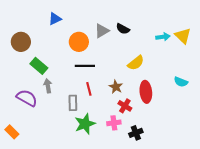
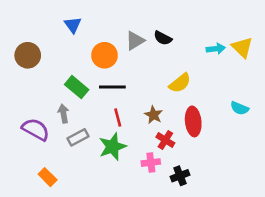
blue triangle: (55, 19) -> (73, 25), turned -40
green rectangle: (39, 66) -> (77, 87), moved
gray rectangle: (73, 103) -> (78, 137), moved, turned 63
green star: (85, 124) -> (112, 147), moved
orange rectangle: (12, 132) -> (48, 177), moved

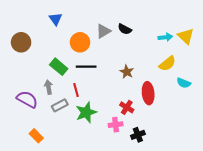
yellow semicircle: (180, 83) -> (167, 64), moved
brown star: (153, 115) -> (127, 72), moved
red line: (118, 118) -> (76, 90), moved

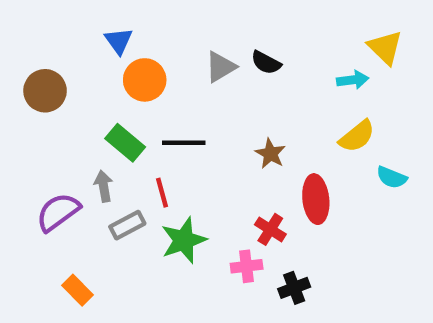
yellow triangle: (186, 36) -> (385, 47), moved
orange circle: (80, 42) -> (145, 80), moved
purple semicircle: (27, 99) -> (58, 212), turned -65

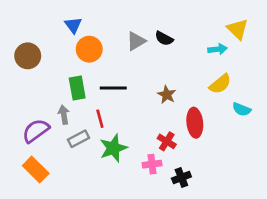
green rectangle: (125, 143) -> (77, 88), turned 40
orange rectangle: (78, 290) -> (36, 169), moved, size x1.4

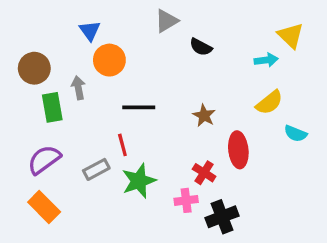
gray triangle: (136, 41) -> (167, 21), moved
green rectangle: (77, 88) -> (52, 107), moved
gray arrow: (64, 115) -> (78, 88), moved
black cross: (181, 177) -> (222, 217), size x1.4

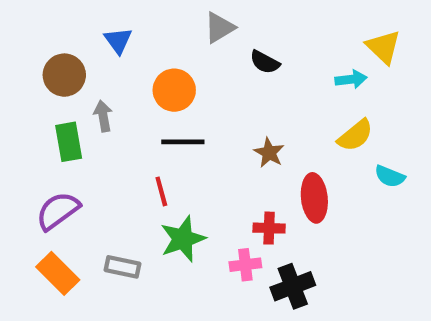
orange circle: (109, 60) -> (174, 90), moved
brown circle: (34, 68) -> (64, 75), moved
gray rectangle: (96, 169) -> (122, 267), moved, turned 40
red cross: (204, 173) -> (269, 228), turned -30

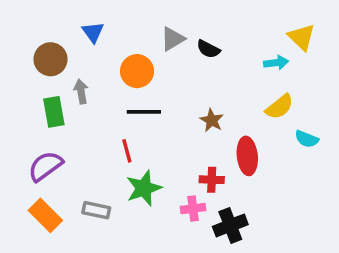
gray triangle: (219, 28) -> (173, 39), moved

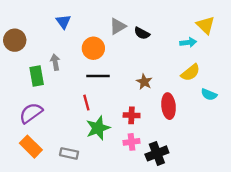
brown circle: (50, 59) -> (15, 40), moved
red cross: (212, 180) -> (132, 115), moved
gray rectangle: (96, 210) -> (69, 153), moved

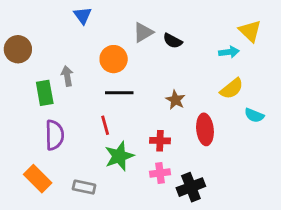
blue triangle: (63, 22) -> (83, 15), moved
purple semicircle: (31, 113) -> (54, 135), moved, turned 125

